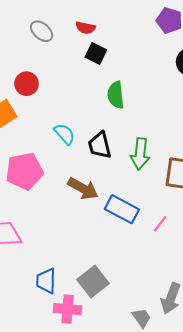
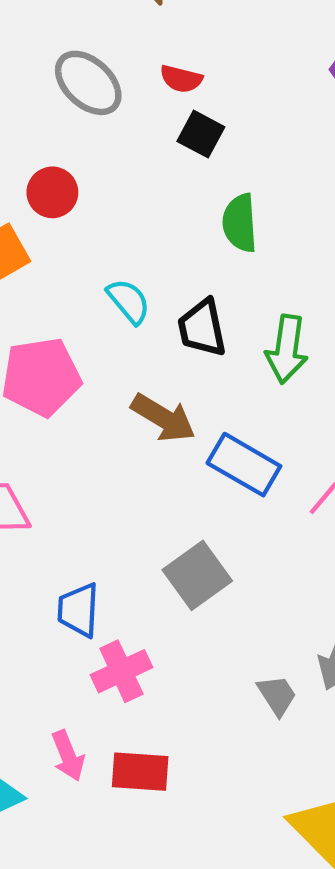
gray ellipse: (42, 31) -> (88, 83), size x1.4
gray square: (93, 281) -> (197, 575), moved
pink cross: (68, 309) -> (121, 671), turned -32

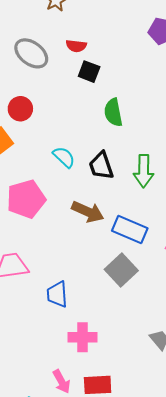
gray square: (197, 575) -> (121, 270), moved
blue trapezoid: (78, 610) -> (57, 294), moved
pink cross: (121, 671) -> (83, 337), turned 32

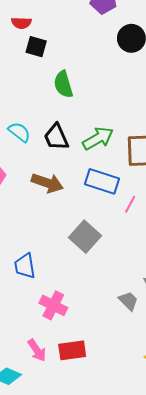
green arrow: (144, 171) -> (98, 138), turned -116
blue rectangle: (130, 230) -> (102, 181), moved
pink cross: (83, 337) -> (53, 305), turned 32

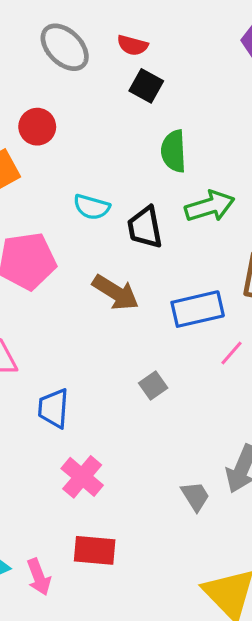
cyan semicircle: (19, 132) -> (92, 207), turned 145
green arrow: (98, 138) -> (210, 206), moved
blue rectangle: (102, 181) -> (198, 309), turned -44
gray square: (85, 237) -> (153, 385), size x0.6
pink arrow: (37, 350) -> (39, 577), moved

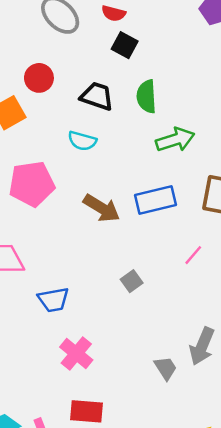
black trapezoid: (145, 227) -> (97, 96), moved, turned 120
blue rectangle: (198, 309) -> (156, 200), moved
blue trapezoid: (54, 408) -> (53, 300), turned -104

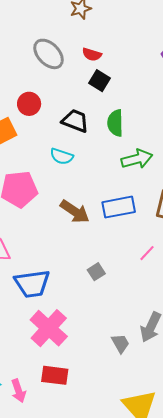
blue trapezoid: (53, 300) -> (32, 284), size x1.4
pink cross: (76, 353) -> (49, 328), size x1.4

